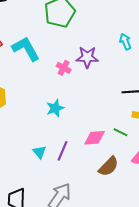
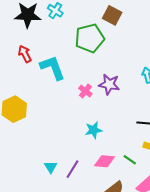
cyan star: (55, 108) -> (94, 130), moved

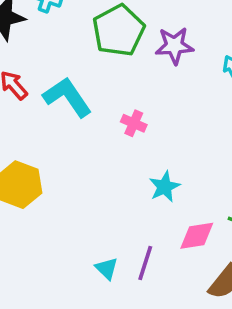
purple star: (109, 84) -> (174, 46), moved

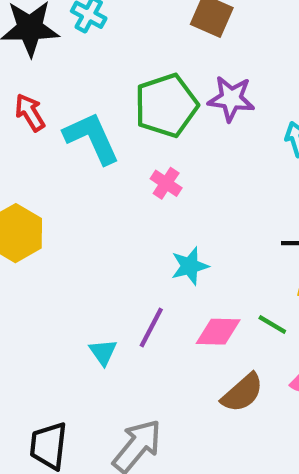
green pentagon: (118, 30) -> (166, 105), moved
purple line: (145, 263) -> (151, 328), moved

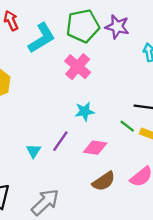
cyan L-shape: (92, 138) -> (42, 38), turned 76
pink cross: (166, 183) -> (78, 67), size x1.6
green line: (272, 325) -> (127, 126), moved

